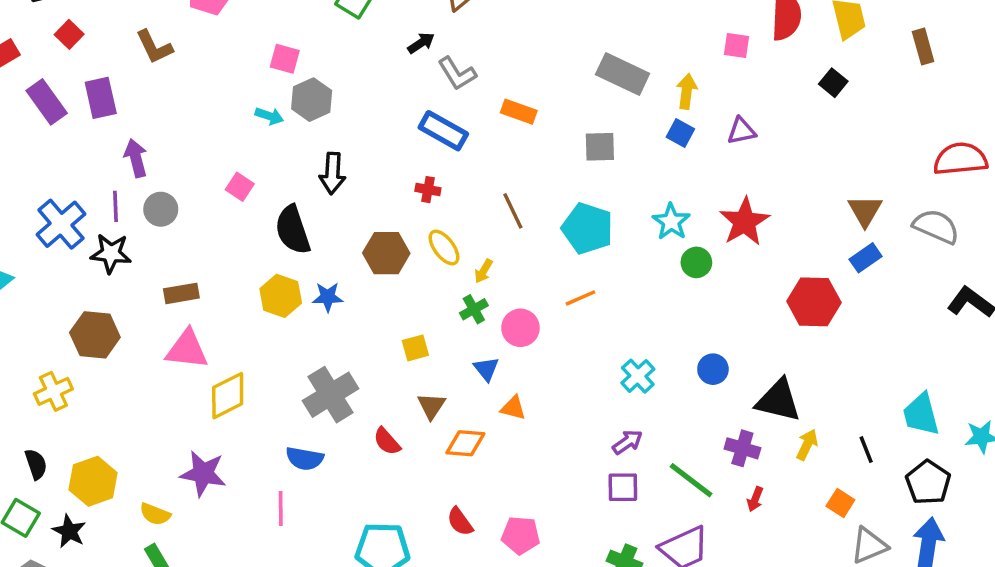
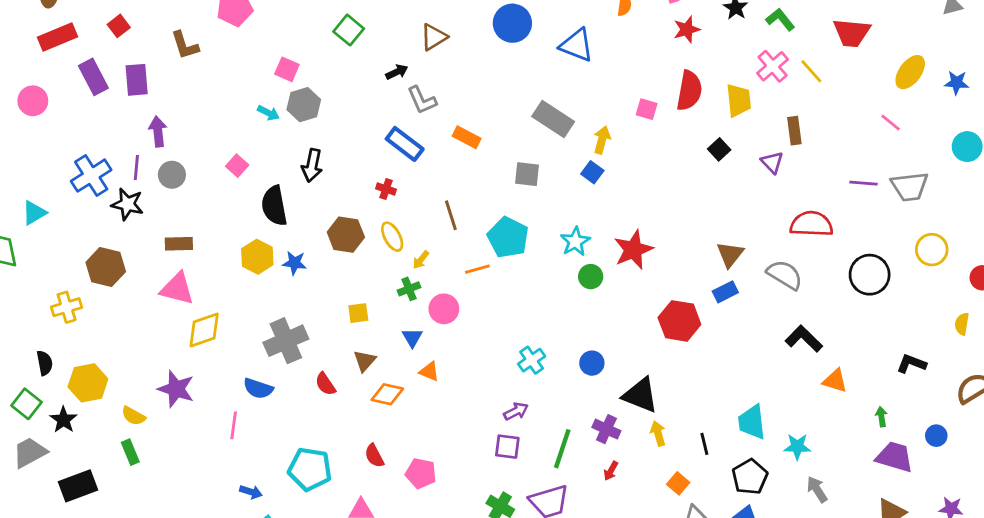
purple triangle: (741, 131) -> (772, 162), moved, turned 50
orange line: (580, 298) -> (477, 269), moved
yellow arrow: (807, 445) -> (658, 433), turned -50
green line: (691, 480) -> (562, 449), turned 63

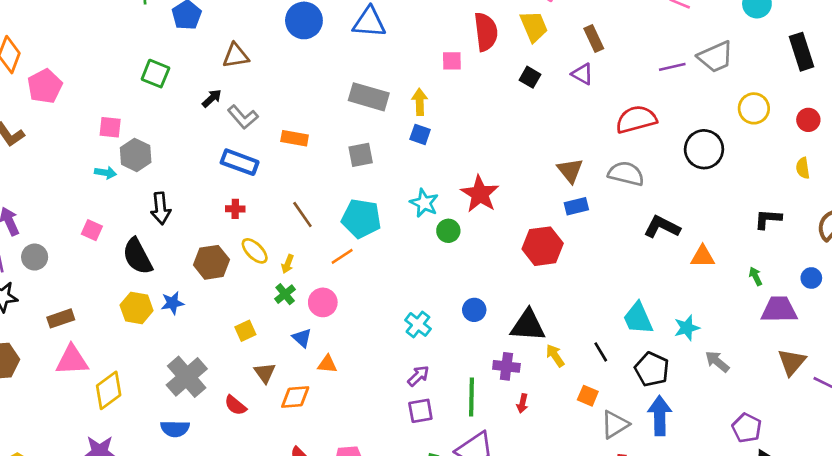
brown triangle: (434, 37) -> (236, 56), turned 40
blue rectangle: (725, 292) -> (576, 206), turned 30

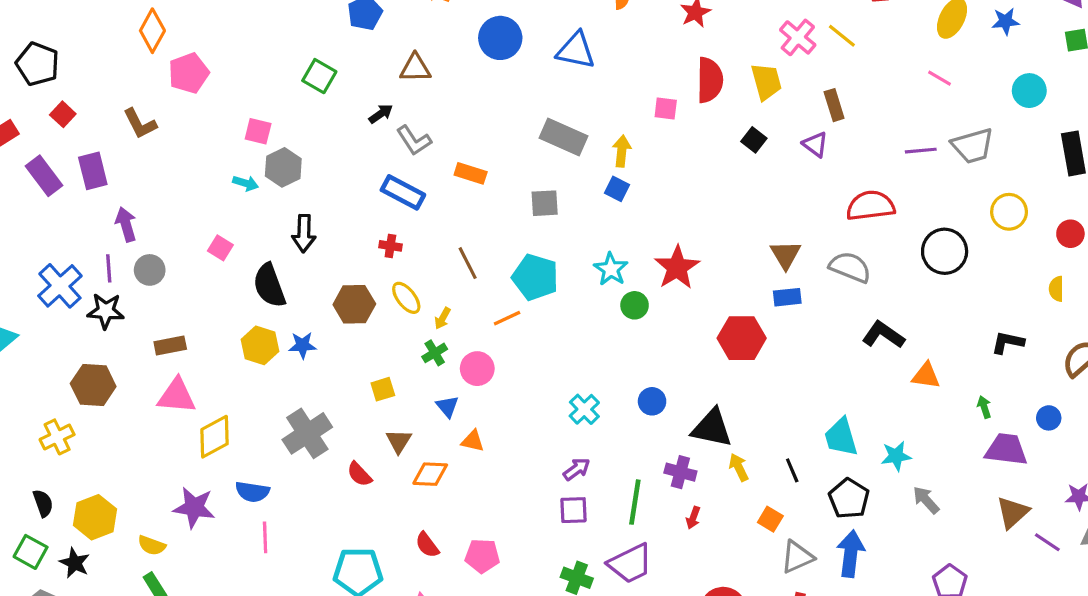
blue semicircle: (175, 429) -> (252, 492), moved

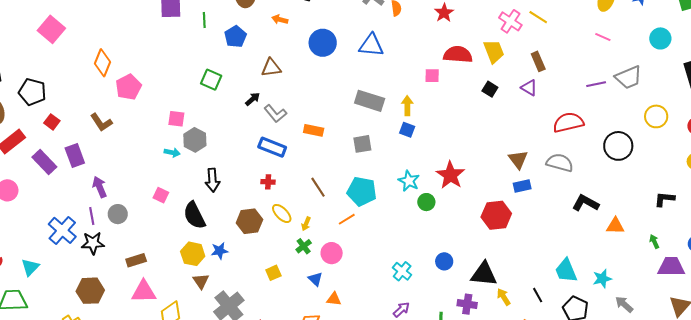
red semicircle: (710, 80) -> (458, 55), turned -80
brown triangle: (399, 441) -> (201, 281), moved

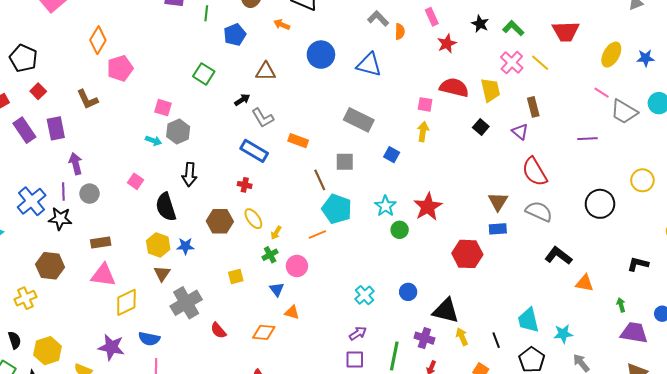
gray trapezoid: (629, 77) -> (624, 112), moved, turned 44
yellow arrow: (407, 106) -> (423, 132), moved
red semicircle: (568, 122) -> (535, 172), moved, turned -116
brown line: (318, 187) -> (320, 180), moved

